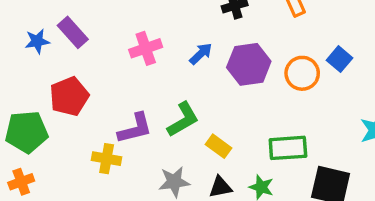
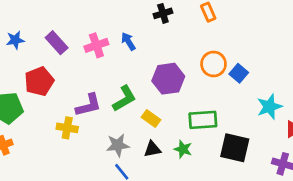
purple rectangle: (73, 32) -> (57, 43), moved
blue arrow: (201, 54) -> (128, 41), moved, turned -78
blue square: (339, 59) -> (239, 73), moved
purple hexagon: (249, 64) -> (168, 79), moved

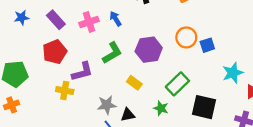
blue square: (239, 73) -> (207, 45), turned 32
red pentagon: (39, 81) -> (55, 52), moved
green L-shape: (124, 99) -> (112, 53), moved
green rectangle: (203, 120) -> (177, 84), turned -40
black triangle: (152, 149) -> (128, 115), moved

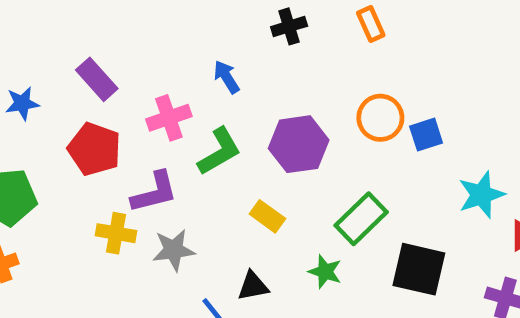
blue star: (22, 18) -> (22, 103), moved
pink cross: (89, 22) -> (169, 118), moved
red pentagon: (55, 52) -> (94, 149), turned -30
gray star: (107, 105) -> (174, 250), moved

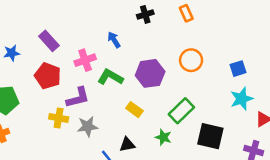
blue square: (426, 135) -> (238, 69), moved
green L-shape: (219, 151) -> (110, 77), turned -120

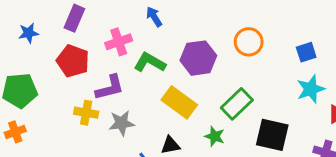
purple rectangle: (49, 41) -> (74, 18), turned 65
yellow rectangle: (134, 110) -> (179, 102), size x1.6

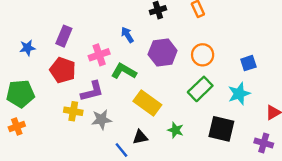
purple hexagon: (198, 58) -> (163, 52), moved
cyan star: (311, 89) -> (239, 94), moved
green rectangle: (237, 104) -> (200, 89), moved

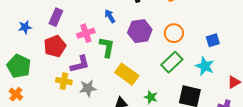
red pentagon: (63, 70) -> (55, 46), turned 30
green L-shape: (124, 71) -> (107, 47), turned 70
green pentagon: (20, 94) -> (19, 66), turned 30
cyan star: (239, 94) -> (205, 66), turned -30
orange cross: (17, 127) -> (16, 94), turned -32

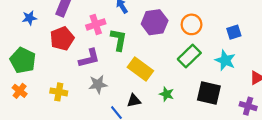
yellow cross: (64, 81) -> (59, 92), moved

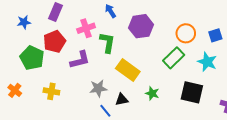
orange circle: (192, 24) -> (186, 33), moved
green pentagon: (23, 60) -> (32, 58), moved
gray star: (98, 84) -> (98, 88), moved

